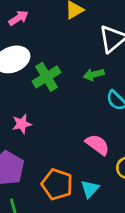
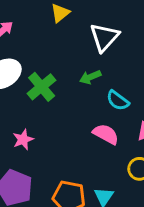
pink semicircle: (97, 145) -> (106, 134), moved

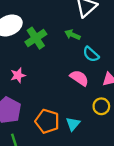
green arrow: (90, 77) -> (72, 35), turned 40

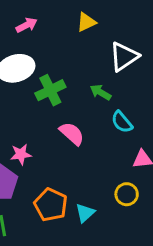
pink star: (18, 75) -> (21, 154), moved
pink semicircle: (79, 78) -> (72, 134), moved

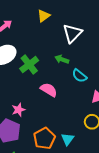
orange pentagon: (51, 205) -> (44, 138), turned 30

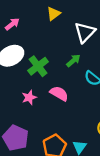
green arrow: (62, 59) -> (73, 61), turned 120
pink star: (18, 110) -> (29, 97), moved

